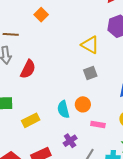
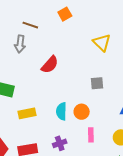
yellow triangle: (90, 45) -> (102, 43), moved
red semicircle: (28, 69) -> (50, 65), moved
pink rectangle: (98, 124) -> (91, 135), turned 64

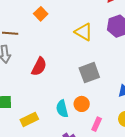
gray square: (97, 83) -> (89, 73), size x1.5
pink rectangle: (91, 135) -> (97, 124), turned 40

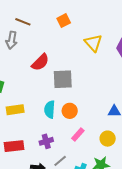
orange square: (41, 14) -> (64, 21), moved
gray square: (89, 73) -> (63, 79), moved

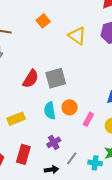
red semicircle: (40, 62) -> (31, 79), moved
pink rectangle: (78, 135) -> (88, 119), moved
red rectangle: (14, 146) -> (23, 154), turned -54

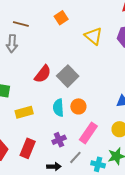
gray square: (56, 78) -> (68, 76), turned -35
pink rectangle: (88, 119) -> (88, 133), moved, size x1.5

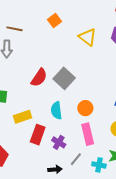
orange circle: (78, 106) -> (85, 108), moved
pink rectangle: (88, 133) -> (88, 134), turned -45
purple cross: (59, 140) -> (59, 142), turned -32
red rectangle: (28, 148) -> (38, 135), moved

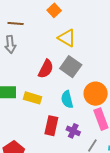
yellow triangle: (88, 37) -> (67, 38), moved
orange circle: (85, 108) -> (96, 94), size x1.5
yellow rectangle: (22, 117) -> (33, 98), moved, turned 42

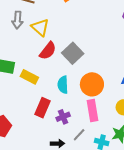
yellow triangle: (67, 38) -> (40, 27), moved
purple cross: (73, 131) -> (63, 117), turned 32

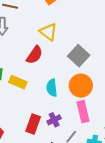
yellow triangle: (40, 27) -> (48, 32), moved
gray square: (73, 53) -> (79, 56), moved
red rectangle: (43, 108) -> (33, 124), moved

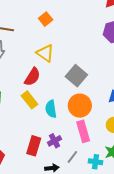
yellow rectangle: (18, 82) -> (29, 100), moved, turned 30

